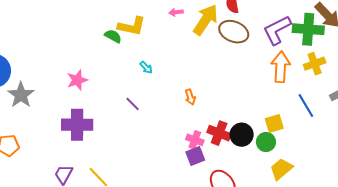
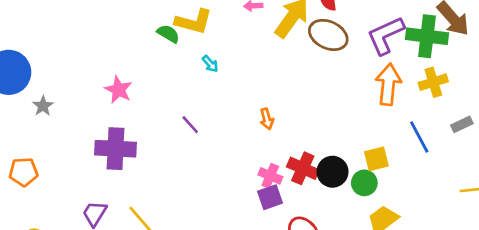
cyan arrow: (146, 67) -> (210, 64), moved
pink star: (77, 80) -> (118, 90), turned -30
gray star: (21, 95) -> (43, 106), size x0.6

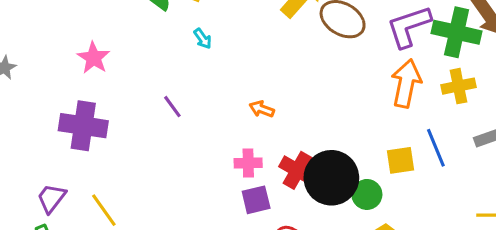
orange arrow: (267, 119) -> (262, 109), turned 120
yellow square: (376, 159) -> (401, 160), moved
black circle: (332, 172) -> (331, 178), size x1.5
pink cross: (270, 176) -> (248, 163), moved, turned -30

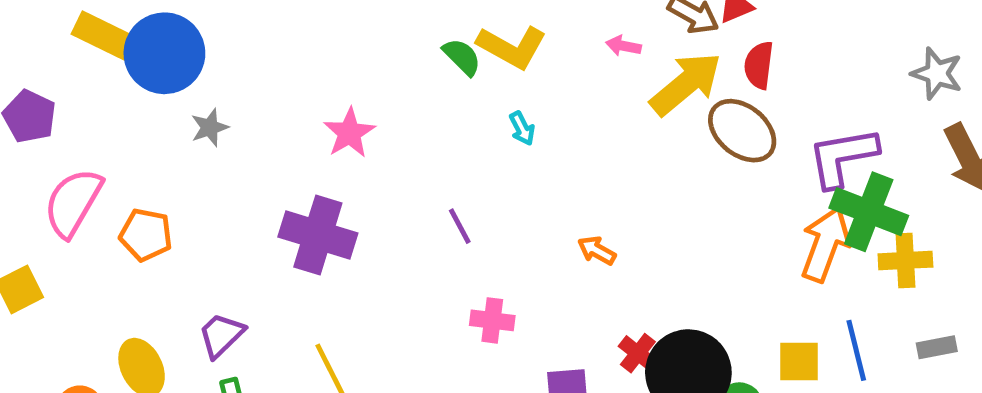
green cross: (457, 32) -> (869, 212), moved
pink cross: (248, 163) -> (492, 320), moved
red cross: (297, 170) -> (638, 353), size x0.7
purple trapezoid: (51, 198) -> (221, 335), moved

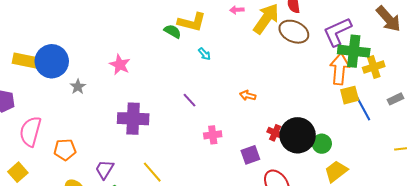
pink star: (349, 133) -> (120, 65), moved
orange pentagon: (146, 235) -> (65, 150), moved
yellow square: (799, 362) -> (350, 95), moved

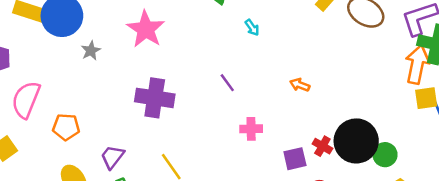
pink star: (120, 65) -> (146, 29), size x1.4
red cross: (275, 133) -> (322, 146), moved

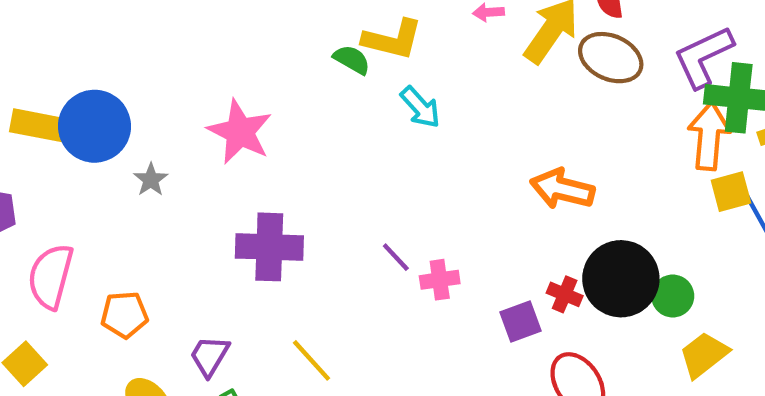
cyan arrow: (252, 28) -> (420, 107), size x1.5
purple line: (227, 83) -> (396, 257), moved
orange arrow: (300, 85) -> (562, 189), moved, size x1.8

